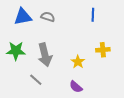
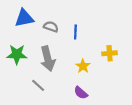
blue line: (93, 15) -> (75, 32), moved
gray semicircle: (48, 17) -> (51, 27), moved

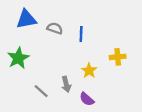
green star: (17, 54) -> (18, 58), turned -30
gray arrow: (48, 59) -> (66, 84), moved, size x0.6

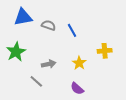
blue line: (81, 34) -> (72, 30), turned -32
gray arrow: (66, 84) -> (49, 64), moved, turned -88

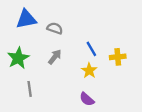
blue line: (72, 30) -> (91, 49), moved
gray arrow: (49, 64) -> (55, 57), moved, turned -40
gray line: (36, 81) -> (30, 89), moved, turned 40

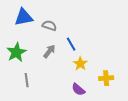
blue line: (91, 49) -> (71, 44), moved
yellow cross: (118, 57) -> (106, 78), moved

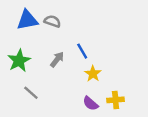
gray semicircle: (49, 26) -> (52, 21), moved
yellow cross: (106, 78) -> (116, 100), moved
gray line: (27, 80) -> (31, 93), turned -40

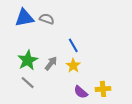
gray arrow: (57, 59) -> (51, 63), moved
green star: (19, 61) -> (28, 60), moved
yellow star: (93, 74) -> (73, 66), moved

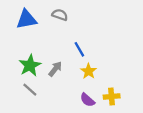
gray semicircle: (47, 19) -> (60, 15), moved
yellow star: (73, 66) -> (89, 71), moved

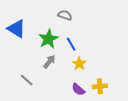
gray semicircle: (60, 15) -> (65, 15), moved
blue triangle: (26, 19) -> (16, 29), moved, turned 42
green star: (30, 65) -> (48, 39), moved

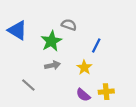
gray semicircle: (65, 15) -> (69, 25), moved
blue line: (71, 44) -> (96, 46), moved, turned 56
gray arrow: (49, 62) -> (52, 65), turned 40

